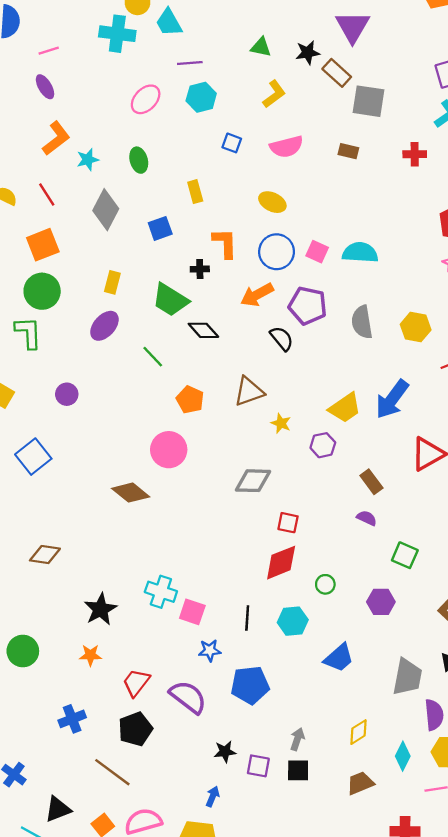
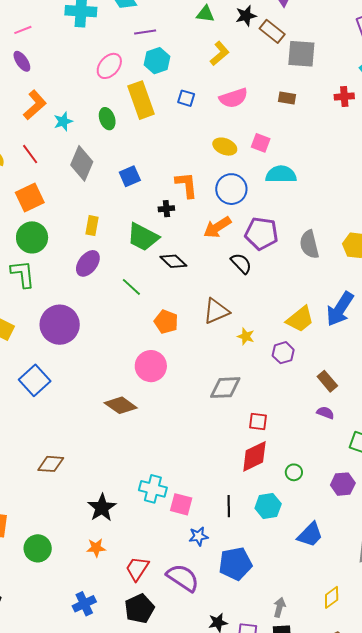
yellow rectangle: (195, 192) -> (141, 100), moved, size x1.8
pink square: (317, 252) -> (261, 143), moved
cyan semicircle: (360, 253) -> (281, 174), moved
purple circle: (67, 394) -> (60, 325), size x2.0

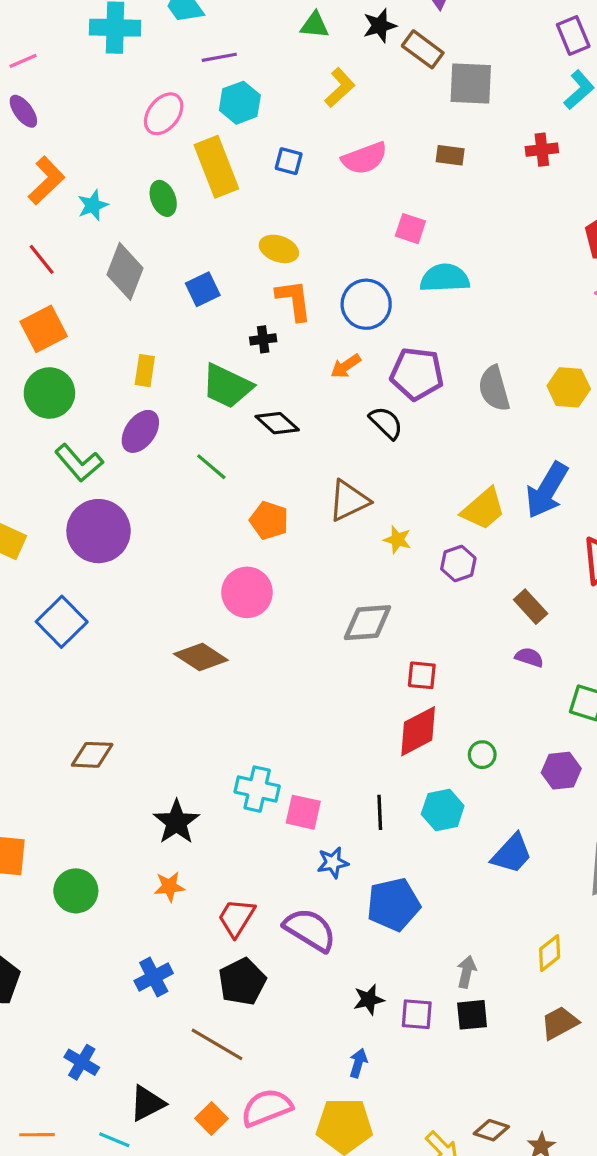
yellow ellipse: (225, 147) -> (279, 249), moved
orange arrow: (217, 227) -> (346, 366), size x0.7
green L-shape: (23, 274) -> (79, 463), moved, turned 148

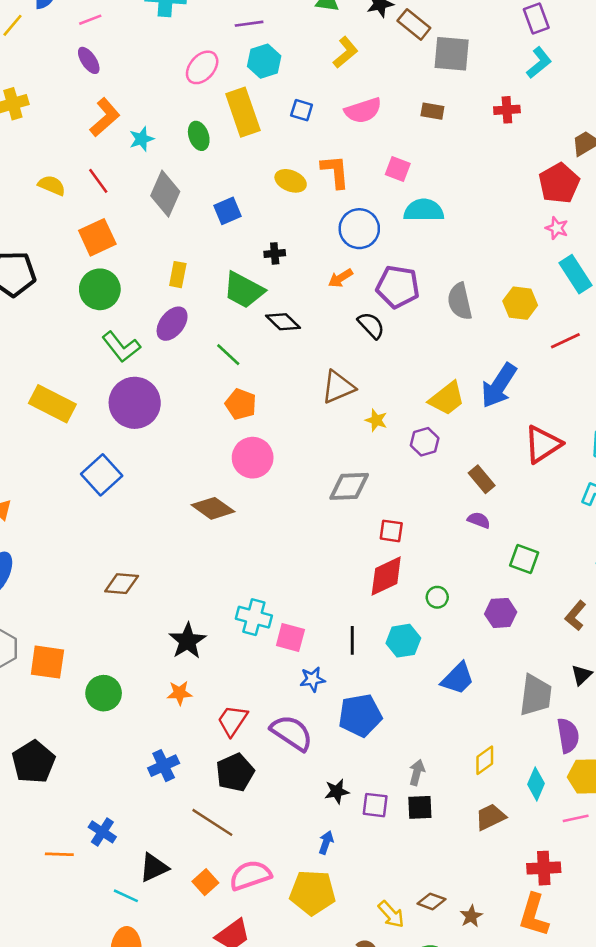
orange L-shape: (294, 300) -> (335, 171), moved
orange pentagon: (269, 520) -> (241, 404), moved
orange line: (37, 1135) -> (59, 854), moved

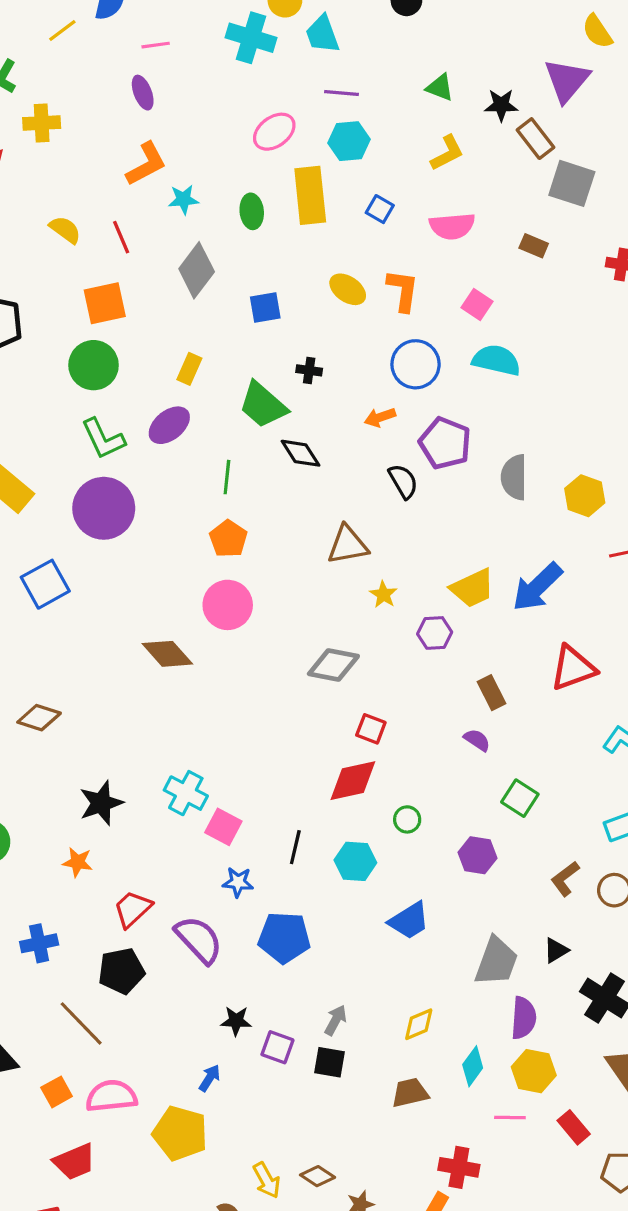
green line: (228, 355) -> (227, 477), turned 40

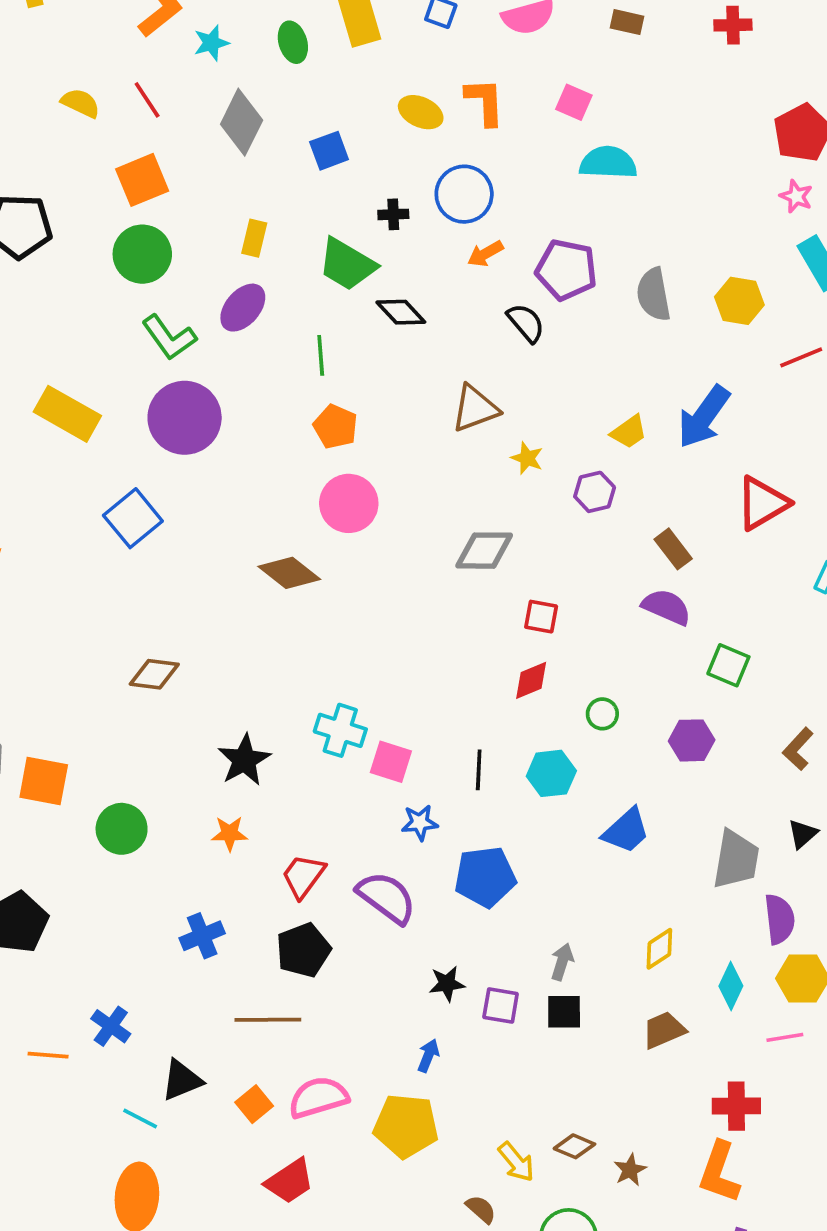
blue circle: (416, 364) -> (464, 194), moved
yellow trapezoid: (472, 588) -> (629, 432), size x0.7
purple semicircle: (477, 740) -> (666, 607), size x1.5
red diamond: (353, 781) -> (531, 680), size x0.7
brown line: (81, 1023) -> (268, 1020), turned -36

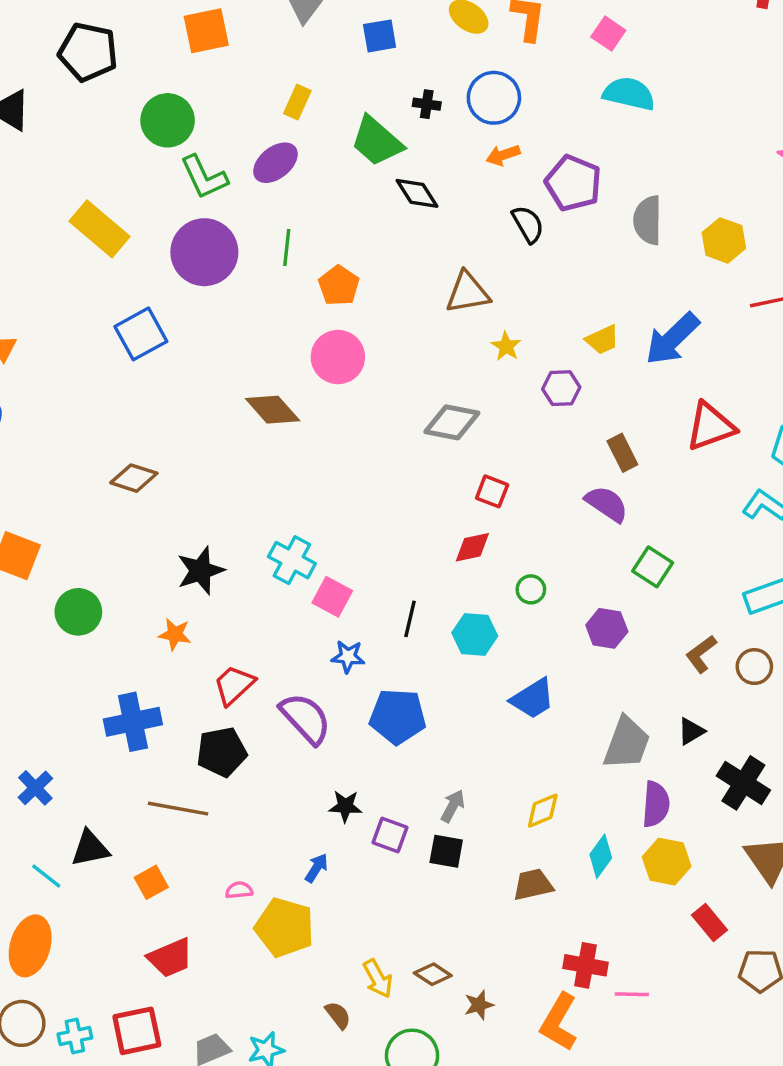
green circle: (142, 254) -> (168, 120), moved
green line: (321, 355) -> (287, 247), moved
blue cross: (202, 936) -> (133, 722), size x1.4
pink line: (785, 1037) -> (632, 994), moved
pink semicircle: (318, 1097) -> (239, 890), moved, size x0.5

